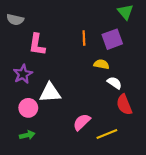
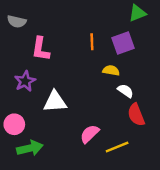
green triangle: (125, 12) -> (137, 13), turned 49
pink circle: (28, 108) -> (14, 124), moved
green arrow: (27, 135) -> (30, 148), size x1.5

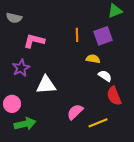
pink L-shape: (41, 49) -> (34, 41), turned 95

